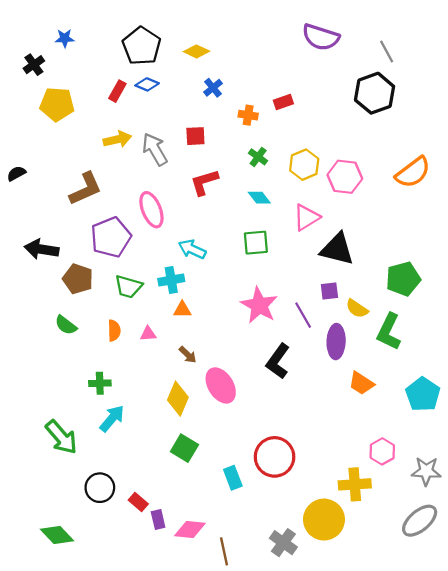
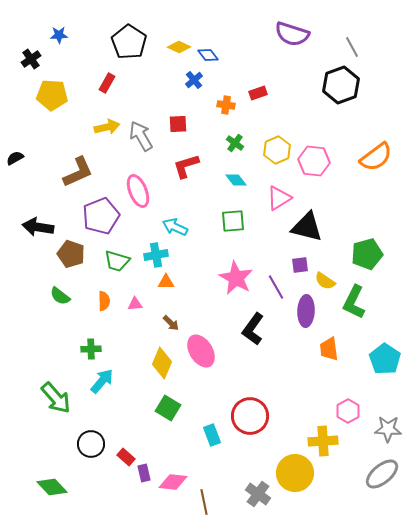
blue diamond: (147, 84) -> (208, 55), moved, turned 30
orange trapezoid: (361, 383) -> (329, 349), turned 50

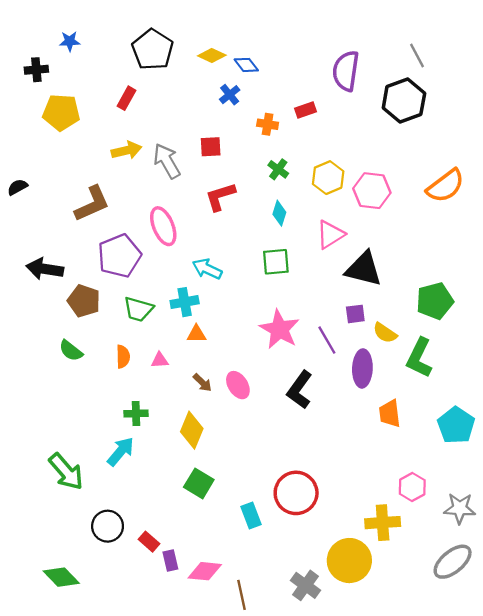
purple semicircle: (292, 34) -> (346, 71), moved, turned 80
black cross: (31, 59) -> (36, 70), turned 30
cyan diamond: (236, 180) -> (279, 213), turned 55
green cross: (91, 349) -> (136, 414), moved
pink ellipse: (201, 351) -> (238, 385), moved, size x0.7

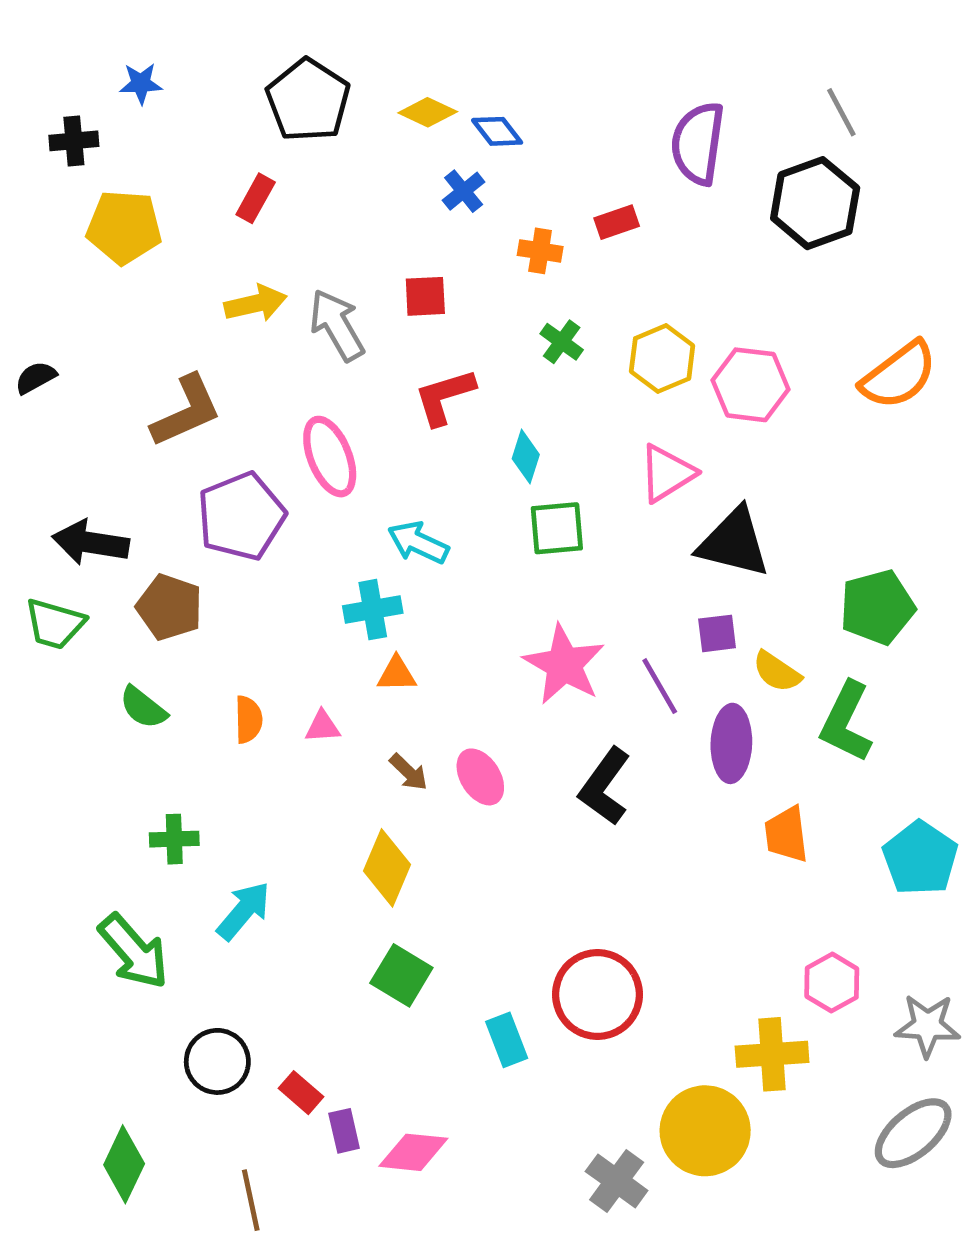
cyan diamond: (279, 213) -> (526, 457), moved
green trapezoid: (138, 309) -> (55, 624), moved
green cross: (136, 414) -> (174, 839), moved
green diamond: (61, 577) -> (124, 1164), turned 69
brown line: (242, 595) -> (251, 1200), moved

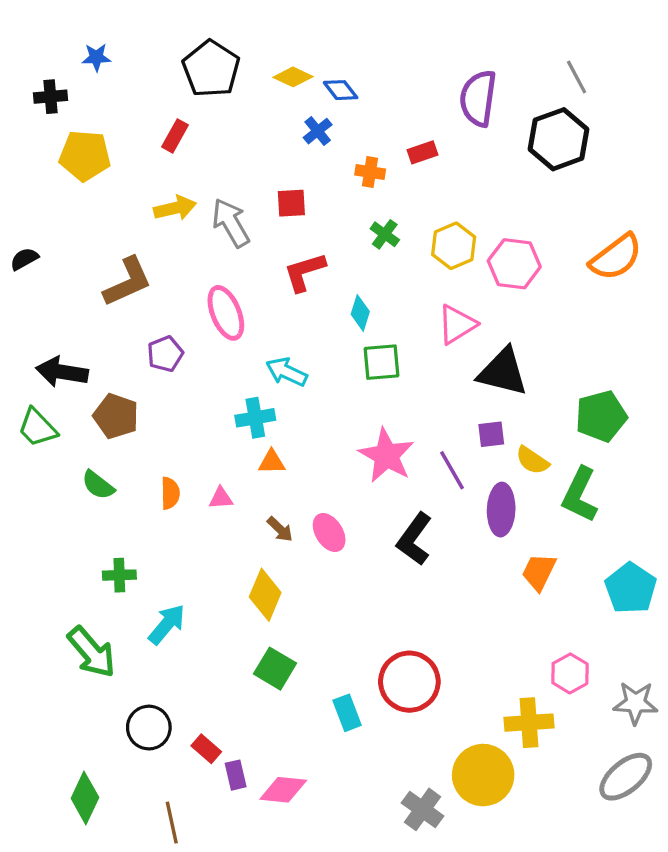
purple pentagon: (241, 516) -> (165, 354), size x0.6
green trapezoid: (55, 624) -> (37, 428), turned 30
orange trapezoid: (786, 834) -> (539, 572), turned 33

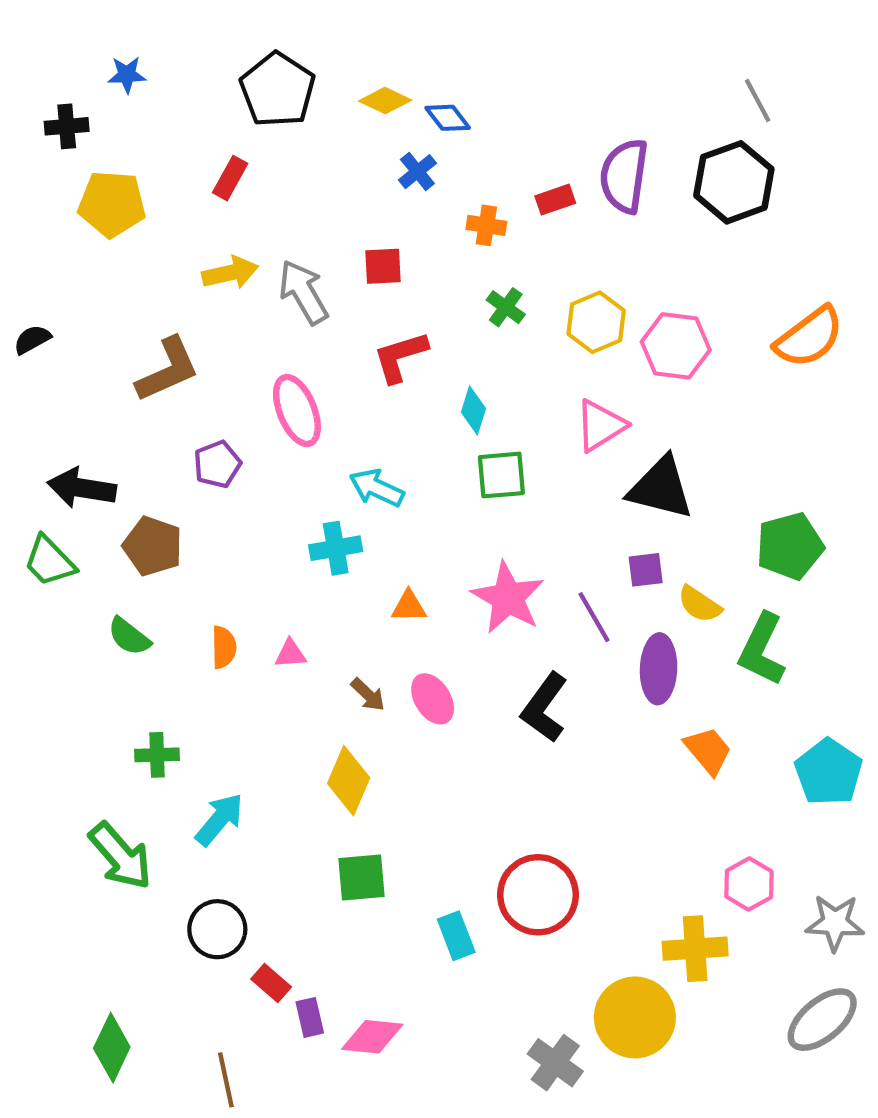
purple semicircle: (478, 98) -> (624, 176), moved
orange triangle: (272, 462) -> (409, 606), moved
orange trapezoid: (539, 572) -> (708, 751), turned 114
green square: (275, 669) -> (362, 878), turned -36
black circle: (149, 728) -> (217, 929), moved

